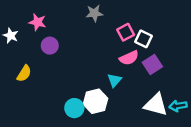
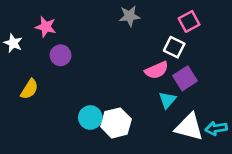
gray star: (94, 13) -> (130, 16), moved
pink square: (126, 32) -> (189, 21), moved
cyan triangle: (114, 80) -> (167, 100), moved
cyan circle: (74, 108) -> (90, 118), moved

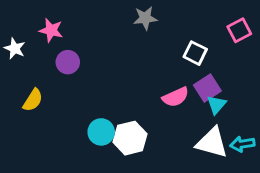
pink square: (189, 21) -> (239, 30), moved
pink semicircle: (157, 70) -> (176, 97), moved
cyan triangle: (167, 100) -> (217, 105), moved

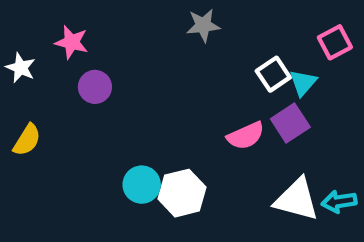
white square: (195, 53) -> (273, 74), turned 30
yellow semicircle: (33, 100) -> (27, 140), moved
cyan triangle: (217, 105) -> (303, 83), moved

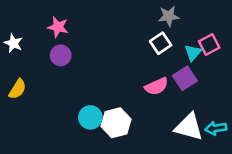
gray star: (203, 25) -> (169, 16), moved
pink star: (72, 42) -> (58, 27), moved
pink square: (335, 42) -> (209, 45), moved
white square: (273, 74) -> (161, 43), moved

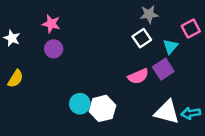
pink square: (209, 45) -> (191, 29), moved

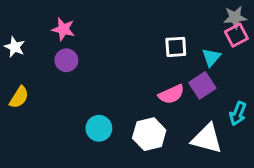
gray star: (149, 14) -> (235, 17), moved
white square: (142, 38) -> (176, 47), turned 30
white hexagon: (102, 108) -> (149, 134), moved
cyan arrow: (191, 113) -> (238, 113), moved, turned -60

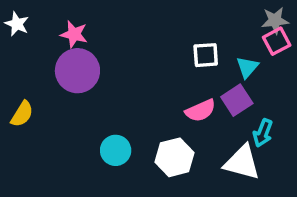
white star: (15, 47) -> (17, 24), moved
purple circle: (66, 60) -> (77, 71), size x1.6
cyan arrow: (238, 113) -> (263, 133), moved

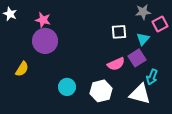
gray star: (275, 20) -> (143, 12), moved
yellow semicircle: (22, 114) -> (22, 69), moved

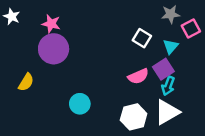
white square: (119, 32) -> (142, 38), turned 35
cyan arrow: (152, 77) -> (168, 86), moved
white hexagon: (101, 91) -> (134, 117), moved
white triangle: (140, 94) -> (167, 112), turned -45

